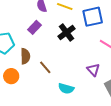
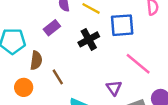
orange circle: (11, 76) -> (24, 87), moved

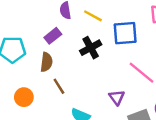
brown semicircle: (36, 60) -> (46, 62), moved

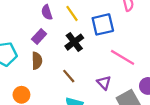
yellow line: (93, 16) -> (72, 13), turned 35
brown line: (59, 86) -> (69, 76), moved

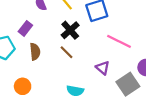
purple rectangle: (39, 37) -> (25, 28), moved
brown line: (69, 76) -> (67, 52), moved

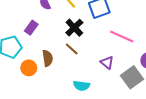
brown semicircle: (35, 52) -> (48, 58), moved
orange circle: (23, 86) -> (29, 68), moved

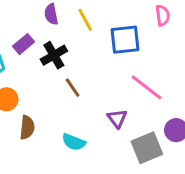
black cross: (74, 28) -> (54, 55), moved
brown semicircle: (48, 58) -> (27, 127), moved

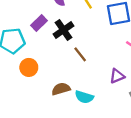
purple triangle: (117, 119) -> (117, 76), turned 49
brown semicircle: (27, 127) -> (61, 89), moved, turned -108

